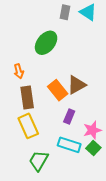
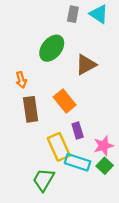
brown triangle: (77, 85) -> (86, 65), moved
purple rectangle: (69, 116) -> (78, 130), turned -40
yellow rectangle: (28, 126) -> (59, 147), moved

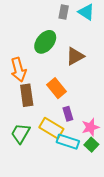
orange arrow: (21, 80) -> (18, 70), size x1.6
yellow rectangle: (59, 147) -> (51, 128), turned -35
green trapezoid: (44, 180) -> (21, 133), moved

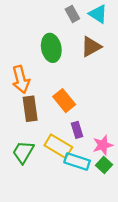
gray rectangle: (64, 12) -> (72, 14), turned -40
green ellipse: (45, 42) -> (51, 48), turned -50
brown triangle: (75, 56) -> (91, 47), moved

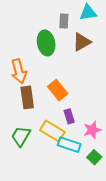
gray rectangle: (72, 14) -> (64, 21), moved, turned 32
cyan triangle: (98, 14) -> (88, 13), turned -42
green square: (104, 165) -> (94, 157), moved

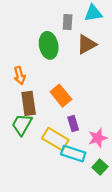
orange arrow: (19, 71) -> (20, 76), size x0.7
green trapezoid: (21, 136) -> (22, 125), moved

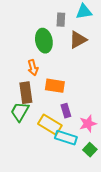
orange arrow: (20, 76) -> (33, 68), moved
orange rectangle: (61, 96) -> (55, 86), turned -42

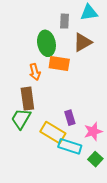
orange rectangle: (55, 86) -> (59, 64), moved

